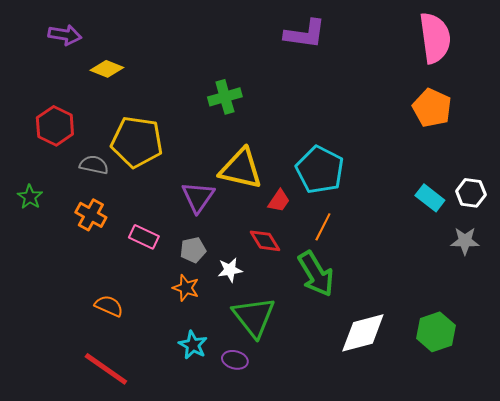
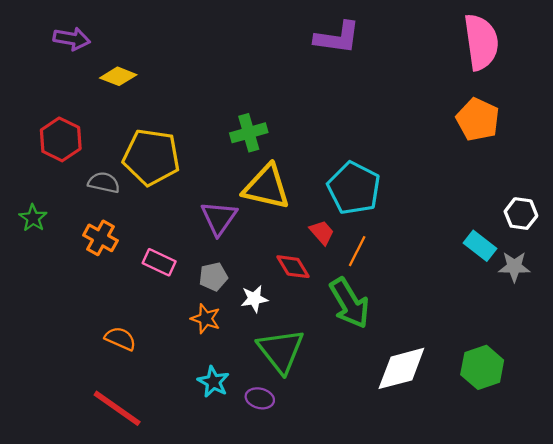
green cross: (225, 97) -> (249, 133), moved
cyan rectangle: (430, 198) -> (480, 246), moved
red trapezoid: (279, 201) -> (322, 232), moved, turned -75

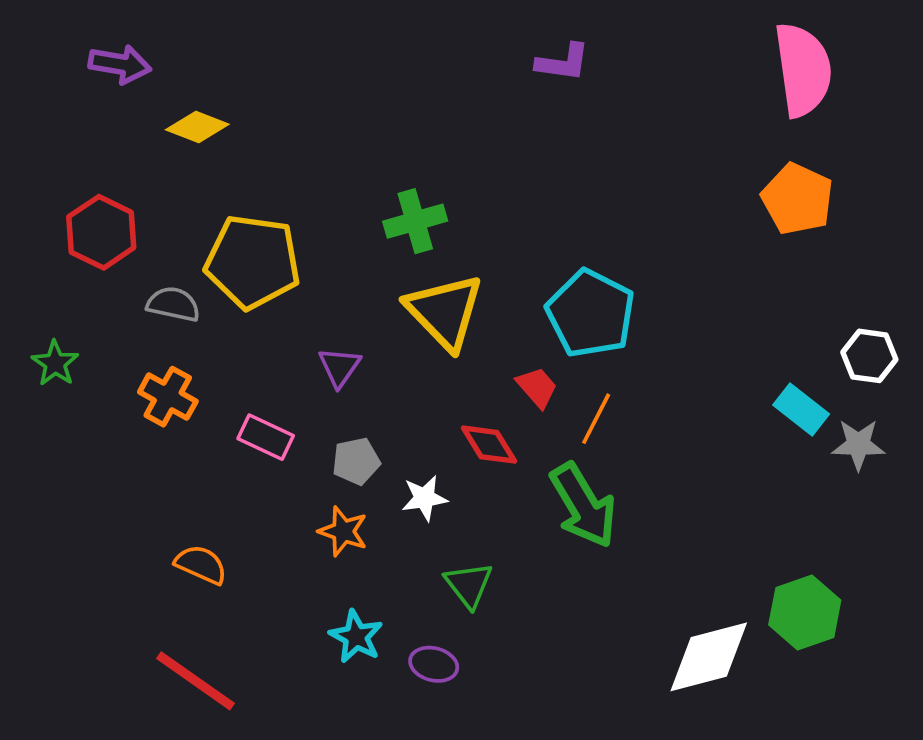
purple L-shape: (337, 38) -> (563, 62), size x0.7
yellow triangle: (266, 187) -> (445, 312), turned 33
purple triangle: (219, 218) -> (339, 367), moved, size x0.7
green triangle: (281, 351) -> (469, 585), size x0.6
white diamond: (401, 368) -> (709, 657), moved

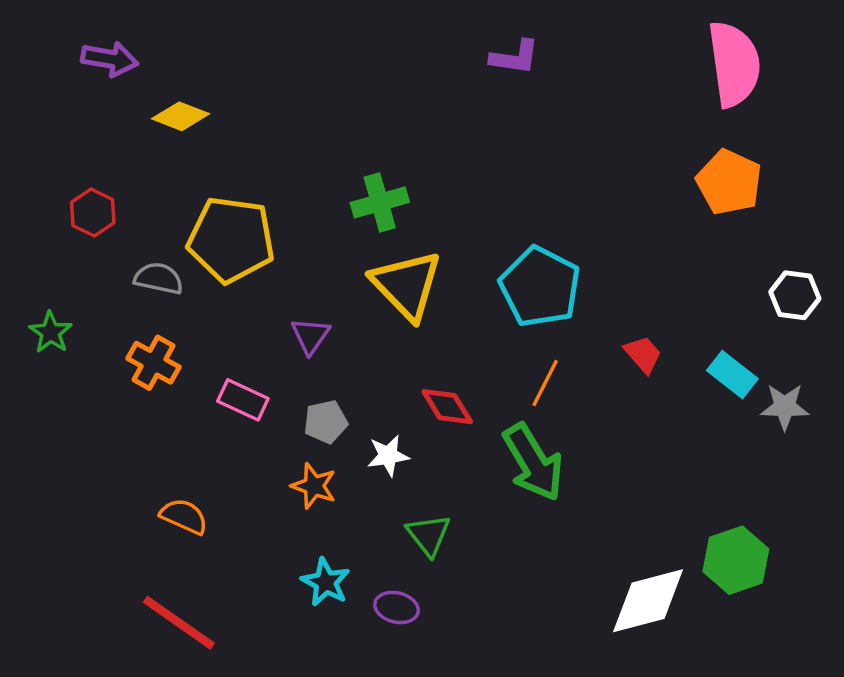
red hexagon: (101, 232) -> (93, 213), size x0.7
white hexagon: (869, 356) -> (795, 295), moved
red trapezoid: (537, 387) -> (643, 354), moved

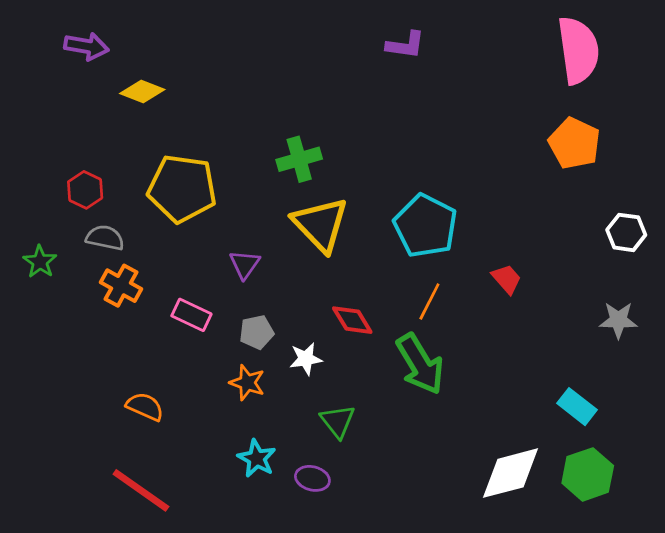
red hexagon: (93, 213) -> (85, 190), moved
gray semicircle: (159, 278) -> (105, 238), moved
cyan rectangle: (732, 375) -> (577, 407), moved
green hexagon: (736, 560) -> (588, 474), moved

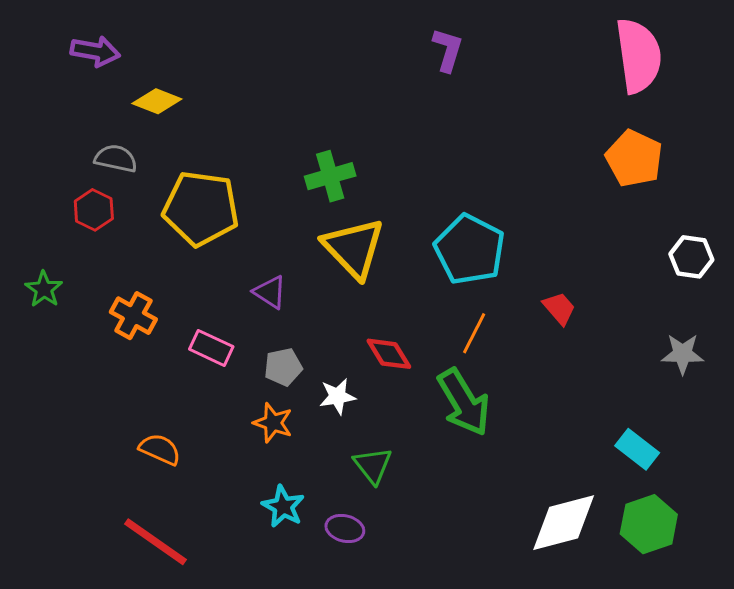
purple L-shape: (406, 45) -> (448, 50), turned -81
gray semicircle: (105, 238) -> (116, 158), moved
purple triangle: (245, 264) -> (270, 292), turned -32

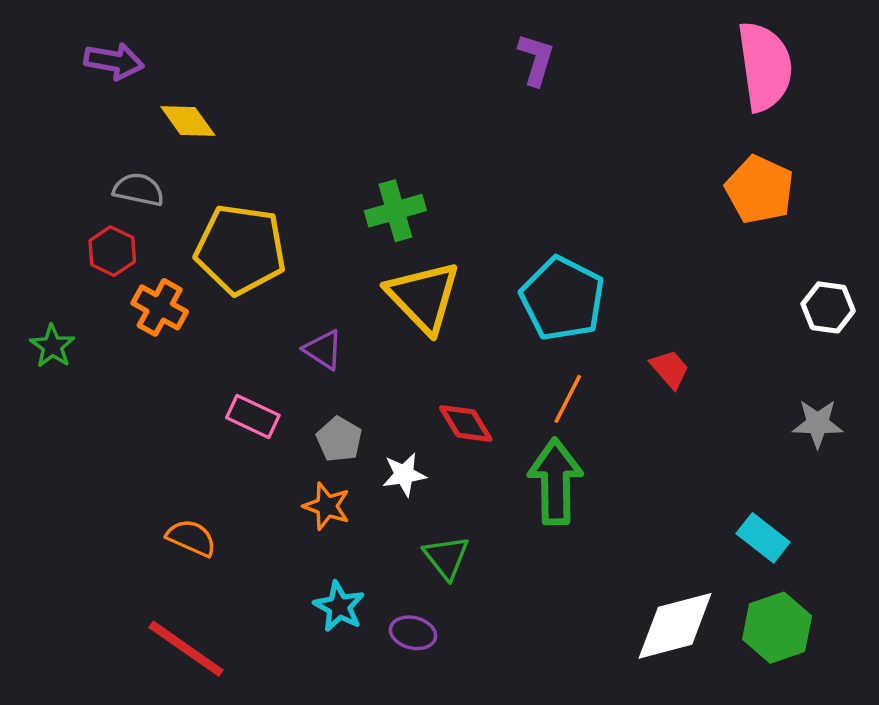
yellow diamond: (157, 101) -> (188, 121), turned 33
orange cross: (133, 316) -> (160, 307), moved
gray pentagon: (283, 367) -> (339, 439), turned -30
green arrow: (464, 402) -> (555, 482), turned -150

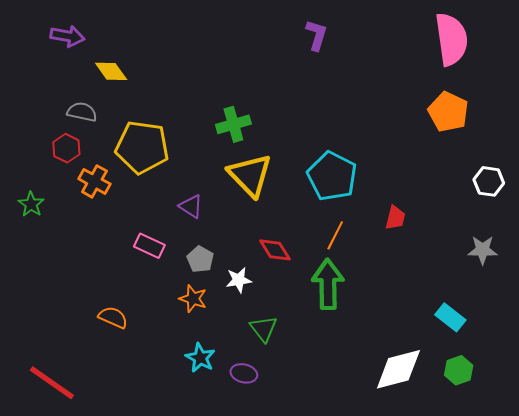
red trapezoid: (670, 369) -> (395, 218), turned 55
green hexagon: (777, 628) -> (459, 370), size x0.7
red line: (186, 649) -> (52, 383), moved

